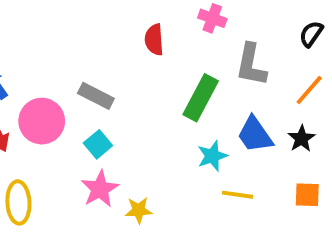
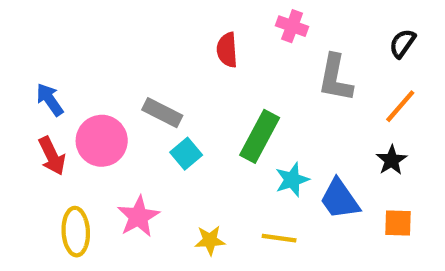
green rectangle: (201, 98) -> (260, 136), moved
blue trapezoid: (255, 135) -> (340, 199), moved
cyan square: (98, 144) -> (186, 154), moved
pink star: (100, 189) -> (138, 216), moved
yellow line: (237, 195) -> (279, 238), moved

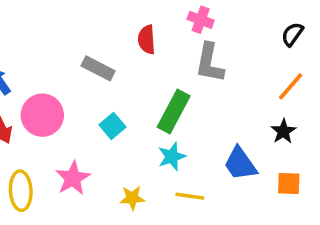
gray L-shape: (335, 78) -> (210, 63), moved
gray rectangle: (162, 113) -> (98, 68), moved
cyan star: (292, 180) -> (172, 157), moved

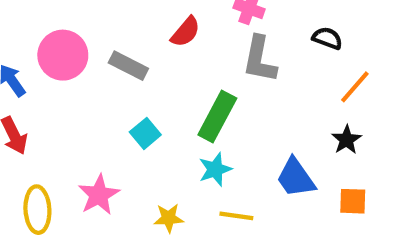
black semicircle: (292, 34) -> (327, 38), moved, turned 75
red semicircle: (147, 40) -> (186, 32), turned -136
pink circle: (42, 115) -> (63, 55), moved

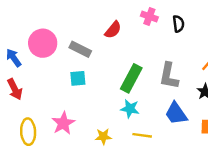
black semicircle: (327, 38) -> (178, 24), moved, turned 63
gray L-shape: (260, 59) -> (169, 76), moved
cyan square: (145, 133) -> (78, 78), moved, turned 35
cyan star: (215, 169) -> (130, 109), turned 30

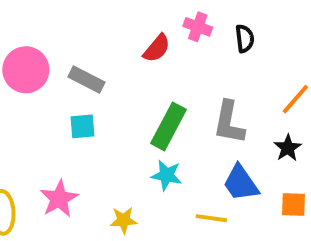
red semicircle: (113, 30) -> (157, 48), moved
yellow line: (142, 135) -> (211, 218), moved

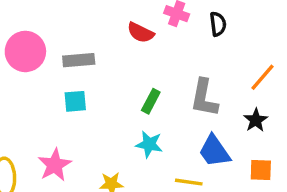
red semicircle: (157, 48) -> (141, 33), turned 76
gray rectangle: (86, 80) -> (79, 60), turned -32
green rectangle: (168, 126) -> (151, 101), size x0.6

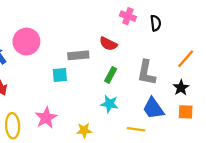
red semicircle: (141, 33) -> (108, 44), moved
gray rectangle: (79, 60) -> (78, 55), moved
orange square: (261, 170) -> (186, 112), moved

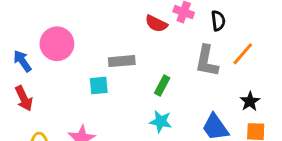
red semicircle: (108, 44) -> (156, 24), moved
orange line: (186, 59) -> (243, 54), moved
gray L-shape: (146, 73) -> (207, 61), moved

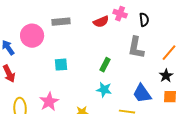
red semicircle: (156, 24) -> (101, 22), turned -49
orange line: (243, 54) -> (169, 53), moved
gray rectangle: (122, 61) -> (61, 22), moved

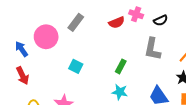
black semicircle: (144, 20) -> (161, 20), turned 72
gray rectangle: (61, 22) -> (76, 22), turned -48
cyan square: (61, 65) -> (76, 66), turned 32

